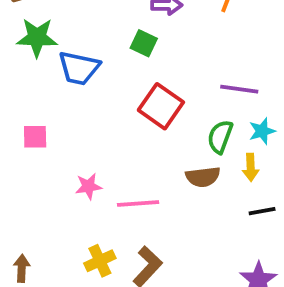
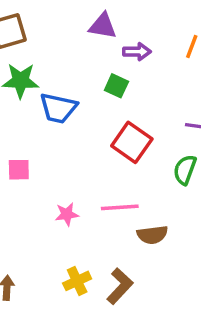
brown semicircle: (203, 177) -> (152, 235), moved
pink line: (138, 204) -> (120, 207), moved

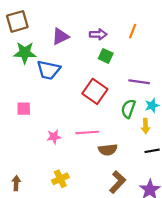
purple triangle: (103, 26) -> (60, 36), moved, turned -36
green square: (116, 86) -> (106, 56), moved
brown L-shape: (120, 286) -> (118, 182), moved

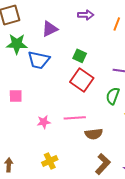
purple arrow: (98, 34) -> (86, 15), moved
green square: (106, 56) -> (80, 56), moved

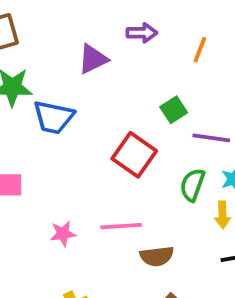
purple triangle: (50, 29) -> (93, 59), moved
green square: (80, 56) -> (174, 110), moved, turned 32

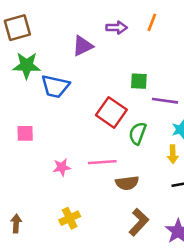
orange line: (200, 50) -> (152, 22), moved
green square: (174, 110) -> (139, 81), turned 36
green semicircle: (192, 185) -> (138, 133), moved

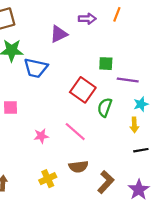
pink line: (102, 162) -> (75, 132), turned 45
brown semicircle: (127, 183) -> (78, 167), moved

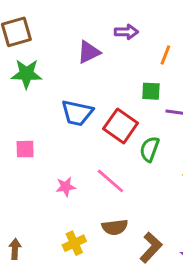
orange line: (117, 14) -> (165, 55), moved
blue trapezoid: (36, 68) -> (77, 113), moved

